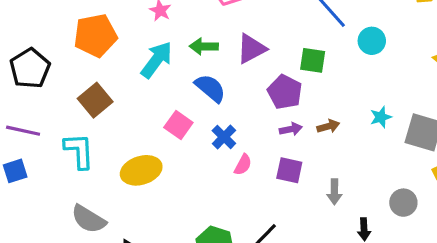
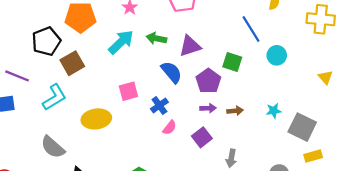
black pentagon: (30, 68) -> (46, 41), moved
blue semicircle: (210, 88) -> (171, 72), moved
pink square: (178, 125) -> (128, 91), turned 30
cyan L-shape: (79, 151) -> (54, 97), turned 52
purple square: (289, 170) -> (202, 137), turned 30

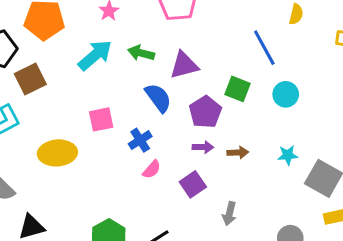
cyan circle: (277, 55) -> (286, 94), moved

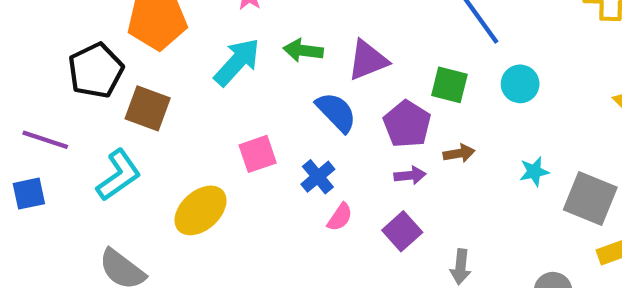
brown square: (30, 79) -> (148, 108), turned -36
brown arrow: (238, 152) -> (459, 153), moved
yellow ellipse: (57, 153) -> (201, 210), turned -30

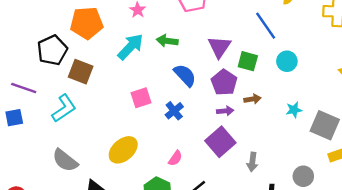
purple triangle: (368, 60) -> (219, 47), moved, turned -35
yellow ellipse: (201, 210) -> (123, 150), moved
pink semicircle: (340, 217) -> (175, 158), moved
purple square: (402, 231) -> (220, 142), size x1.4

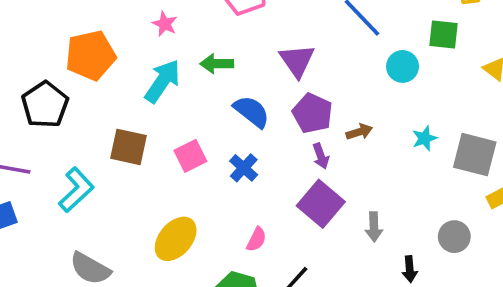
green square: (248, 61) -> (444, 34), moved
brown square: (81, 72) -> (128, 147), moved
purple arrow: (225, 111) -> (321, 156), turned 84

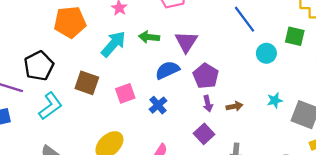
purple triangle: (297, 61) -> (186, 42), moved
black pentagon: (45, 105) -> (39, 66), moved
blue semicircle: (252, 112) -> (167, 70), turned -70
brown arrow: (359, 132) -> (234, 106), moved
purple square: (321, 204) -> (204, 134), size x0.7

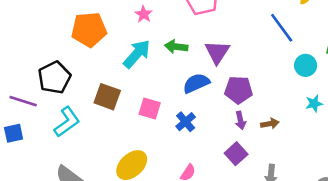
purple pentagon: (206, 76) -> (238, 90), turned -30
pink square: (125, 93) -> (150, 108), turned 36
cyan star: (275, 100) -> (314, 103), moved

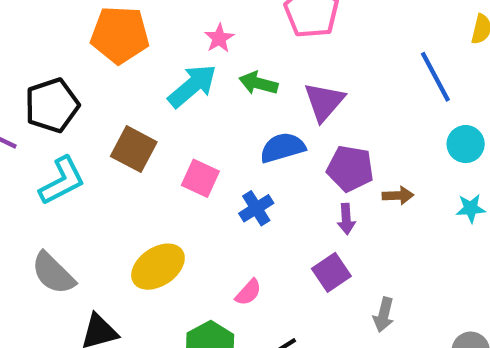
pink star: (144, 14) -> (219, 38), moved
brown arrow: (270, 124) -> (398, 195), moved

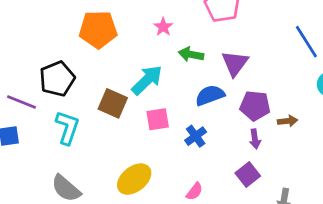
cyan arrow: (192, 86) -> (147, 80), moved
pink square: (200, 178) -> (158, 119), turned -30
cyan L-shape: (62, 181) -> (67, 128), turned -40

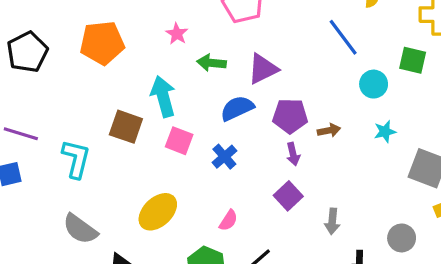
purple triangle: (235, 63) -> (263, 69), turned 32
black pentagon: (57, 79) -> (27, 52), moved
cyan arrow: (147, 80) -> (163, 97), turned -56
pink square: (158, 119) -> (179, 141), turned 35

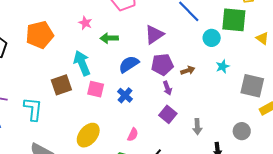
green square: (413, 60) -> (234, 20), size x1.5
purple triangle: (263, 69) -> (154, 35), moved
brown square: (126, 127) -> (61, 85), turned -30

